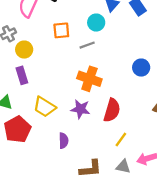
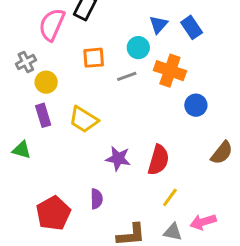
orange cross: (89, 79) -> (170, 71), moved
yellow trapezoid: (44, 107) -> (84, 120), moved
red pentagon: (17, 129) -> (53, 213), moved

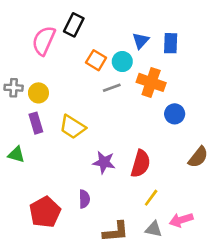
blue rectangle: (192, 27) -> (171, 43), turned 36
orange square: (94, 58) -> (96, 60), moved, turned 36
gray cross: (26, 62) -> (14, 88), moved, turned 30

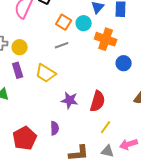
gray line: (112, 88) -> (62, 45), moved

